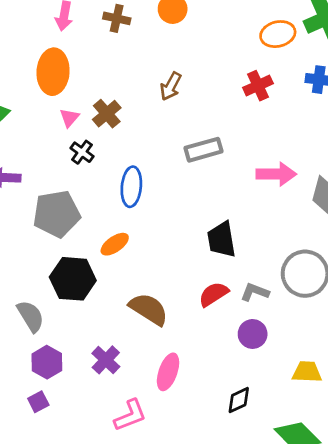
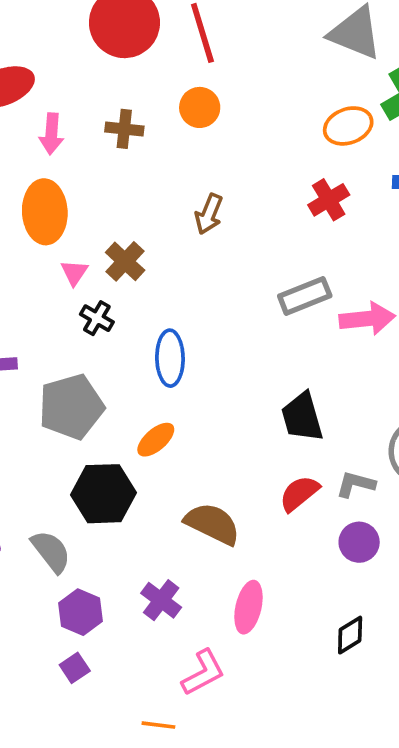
gray rectangle: (204, 150) -> (305, 296), moved

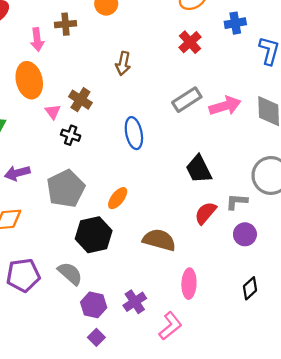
pink arrow: (51, 134) -> (37, 40), moved
blue ellipse: (170, 358) -> (134, 133), moved
purple cross: (161, 600) -> (135, 302), moved, turned 30

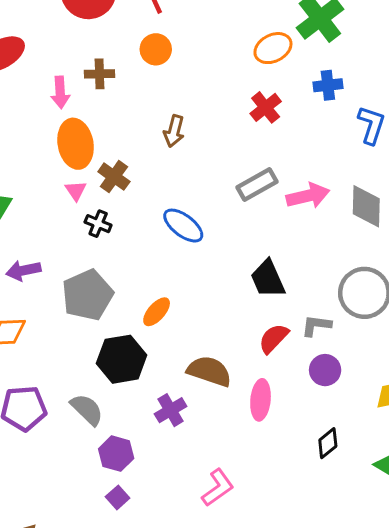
orange ellipse: (29, 80) -> (76, 144), moved
blue ellipse: (134, 133) -> (183, 226), turned -44
pink ellipse: (189, 284) -> (261, 400), moved
purple cross: (135, 302) -> (171, 410), moved

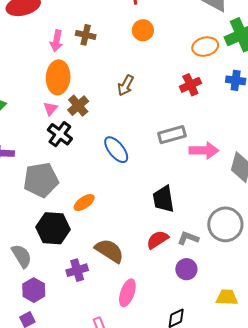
orange circle: (156, 49) -> (143, 30), moved
black cross: (98, 224) -> (60, 134), size x1.4
pink ellipse: (261, 400) -> (127, 293), moved

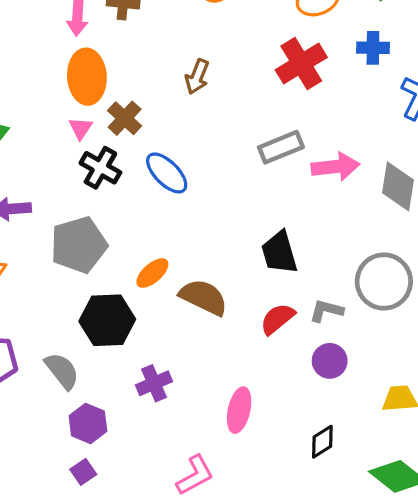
red cross: (190, 85) -> (301, 64), size x1.4
blue ellipse: (116, 150) -> (167, 173), moved
brown semicircle: (109, 251) -> (204, 297), moved

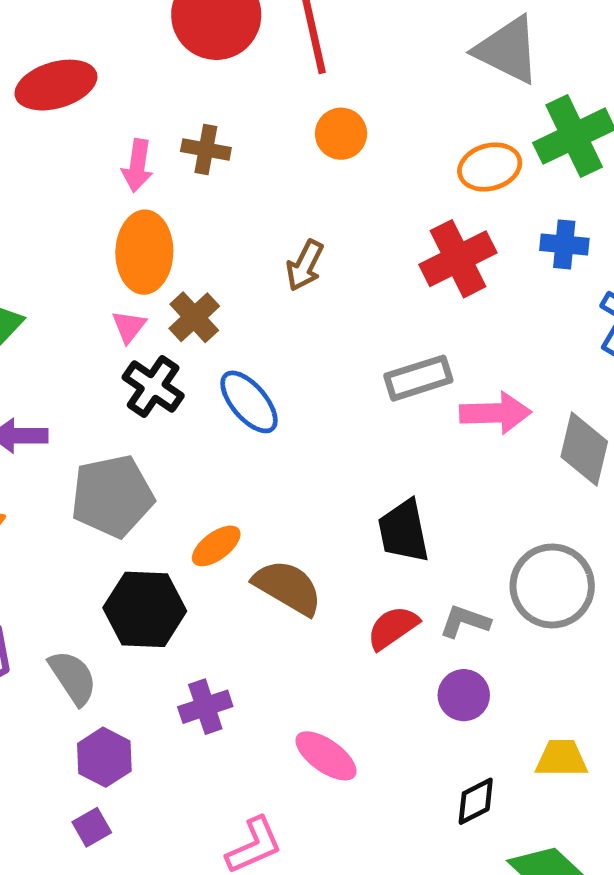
pink ellipse: (239, 410) -> (326, 756), turned -72
black diamond: (322, 442) -> (476, 801), moved

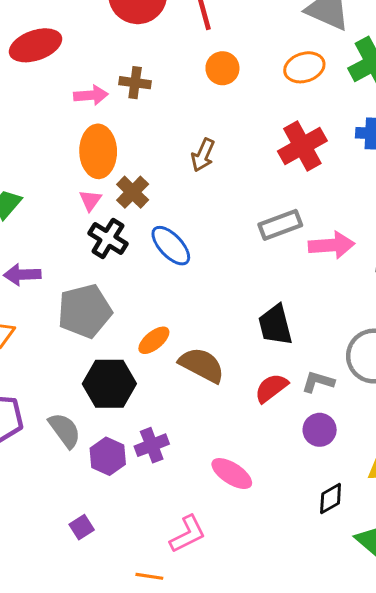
pink arrow: (137, 166) -> (91, 95), turned -100
orange ellipse: (490, 167) -> (304, 67), moved
purple hexagon: (104, 757) -> (108, 456), moved

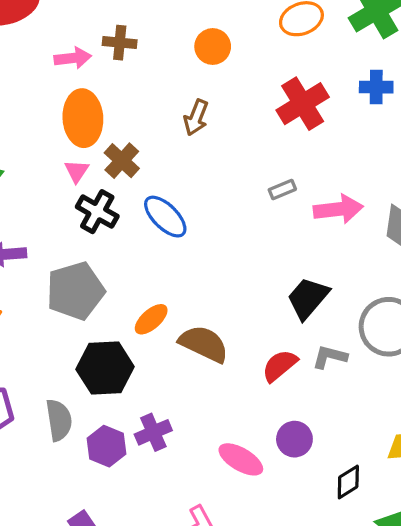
orange circle: (222, 68) -> (213, 46), moved
gray rectangle: (280, 225) -> (282, 189), size x0.6
black trapezoid: (275, 325) -> (308, 298), moved, turned 57
gray semicircle: (65, 430) -> (59, 420), turned 30
purple circle: (320, 430) -> (294, 439), moved

